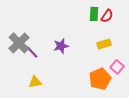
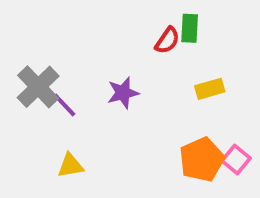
red semicircle: (107, 16) -> (167, 40), moved
pink square: (117, 67) -> (236, 159), moved

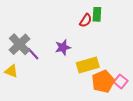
yellow rectangle: (210, 89) -> (88, 65), moved, size x1.5
yellow triangle: (70, 166) -> (11, 71), moved, turned 32

